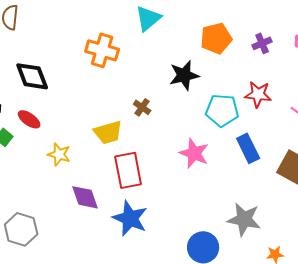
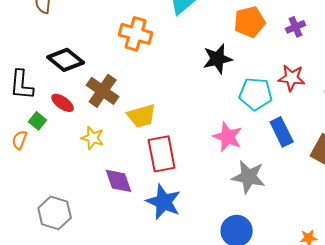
black diamond: (32, 76) -> (66, 60), turned -30
brown cross: (142, 107) -> (103, 91), moved, size x1.8
gray star: (244, 219) -> (249, 177), moved

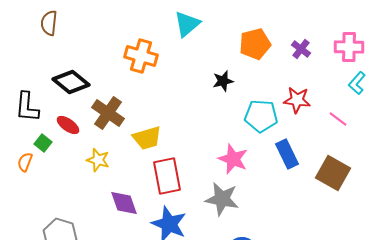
purple cross: (296, 27) -> (301, 49), turned -30
black star: (218, 59) -> (223, 81), size x0.7
gray star: (249, 177) -> (222, 199), moved

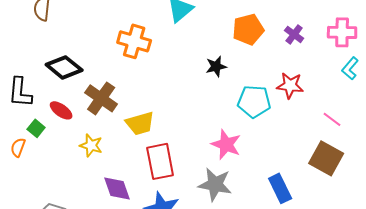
pink line: (338, 119) -> (332, 119), moved
blue rectangle: (287, 154) -> (280, 188), moved

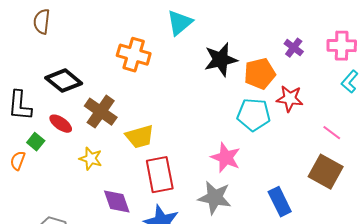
orange pentagon: (248, 29) -> (260, 74), moved
black star: (216, 66) -> (221, 60), moved, size x1.6

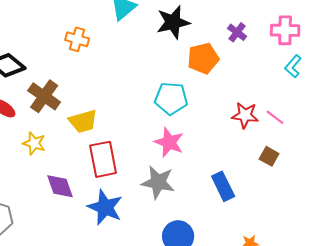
orange cross: (134, 55) -> (77, 39), size x0.7
black star: (221, 60) -> (173, 22), moved
red star: (290, 99) -> (245, 115), moved
cyan pentagon: (254, 115) -> (171, 98), moved
brown square: (326, 172) -> (269, 156), size x0.6

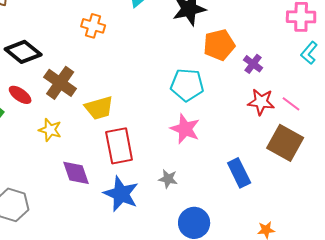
purple cross: (237, 32) -> (253, 64), moved
brown square: (269, 156) -> (285, 143), size x1.8
gray star: (158, 182) -> (168, 179), moved, size x0.6

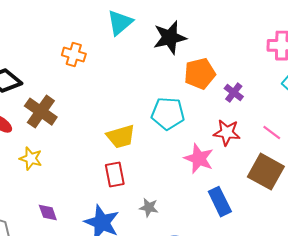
red star: (261, 102) -> (227, 133), moved
yellow trapezoid: (99, 108) -> (121, 137), moved
pink star: (185, 129) -> (199, 159), moved
red rectangle: (119, 146) -> (115, 175), moved, size x0.7
purple diamond: (76, 173) -> (48, 213), moved, size x0.7

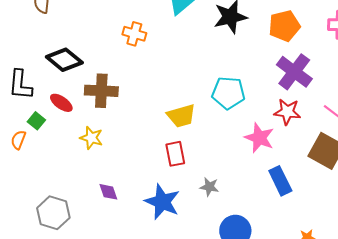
orange pentagon: (200, 74) -> (284, 26), moved
purple cross: (234, 93) -> (294, 72), size x1.8
brown cross: (41, 112) -> (101, 91), turned -32

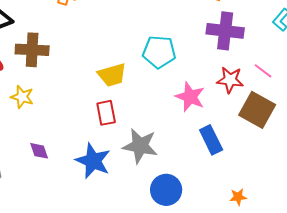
purple cross: (294, 72) -> (225, 31), turned -30
red star: (287, 112) -> (230, 80), moved
gray star: (209, 187) -> (140, 146), size x1.8

